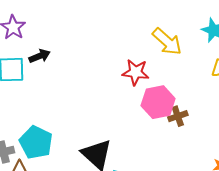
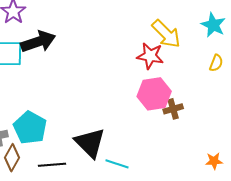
black arrow: (40, 56) -> (38, 42), size x1.6
red star: (136, 72) -> (150, 56), moved

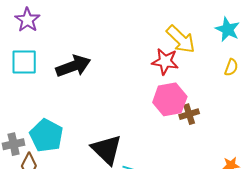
black arrow: (38, 42) -> (73, 66), moved

